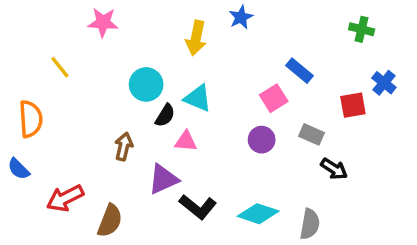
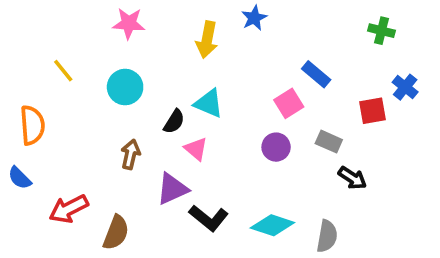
pink star: (103, 22) -> (129, 23), moved
cyan circle: (146, 84) -> (125, 87), moved
pink triangle: (186, 141) -> (196, 149), turned 35

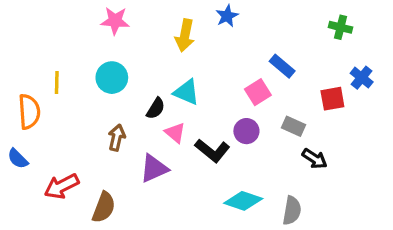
yellow line: (63, 71) -> (57, 82), moved, turned 40
black L-shape: (209, 218) -> (212, 151), moved

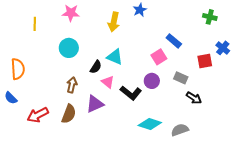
yellow line: (57, 82) -> (35, 24), moved
brown semicircle: (104, 207) -> (69, 114), moved
gray semicircle: (292, 211) -> (180, 130), turned -120

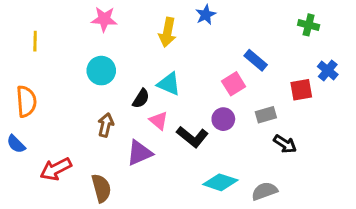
yellow line: (35, 24) -> (35, 41), moved
gray rectangle: (181, 78) -> (266, 115), turned -40
brown semicircle: (69, 114) -> (101, 188), moved, turned -36

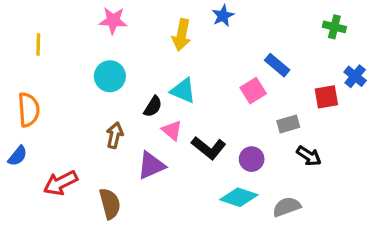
purple circle: (223, 119) -> (252, 159), moved
blue semicircle: (16, 144) -> (18, 156), turned -96

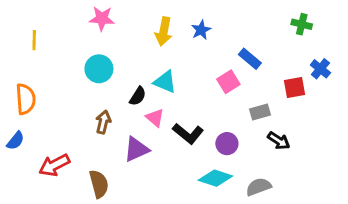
blue star: (223, 16) -> (201, 30), moved

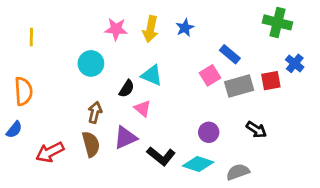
pink star: (102, 18) -> (116, 29), moved
green cross: (302, 24) -> (278, 22), size x1.5
gray rectangle: (260, 112) -> (239, 86), moved, size x1.5
black L-shape: (188, 134) -> (161, 156), moved
brown semicircle: (99, 184) -> (91, 144), moved

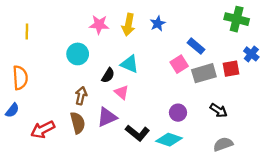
gray semicircle: (238, 172) -> (223, 144), moved

